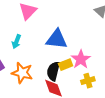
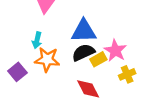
black semicircle: (53, 71) -> (83, 52), moved, turned 60
orange star: (22, 73) -> (47, 59), moved

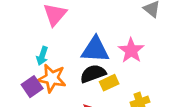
pink star: (115, 51) -> (131, 50), moved
purple square: (17, 72) -> (32, 87), moved

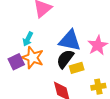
black semicircle: (93, 74) -> (65, 59), turned -42

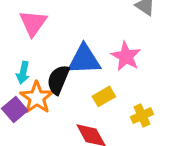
orange star: (33, 58) -> (37, 98), turned 30
black semicircle: (65, 59) -> (58, 80), moved

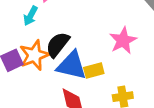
blue triangle: (84, 60) -> (72, 65), moved
cyan arrow: (23, 73) -> (31, 16), moved

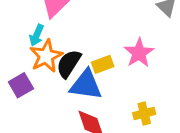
orange star: (34, 55) -> (46, 56), moved
yellow rectangle: (94, 70) -> (103, 64), moved

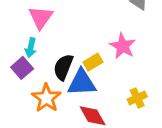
orange star: (46, 56) -> (46, 98), moved
purple square: (21, 85) -> (22, 68), moved

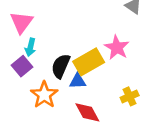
pink triangle: (41, 18) -> (21, 22), moved
yellow rectangle: (93, 62) -> (89, 62), size x1.6
blue triangle: (82, 83) -> (78, 81), size x0.6

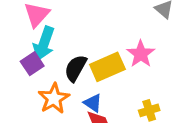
cyan arrow: (30, 47) -> (44, 43), size x1.6
blue triangle: (78, 81) -> (93, 103), moved, turned 30

